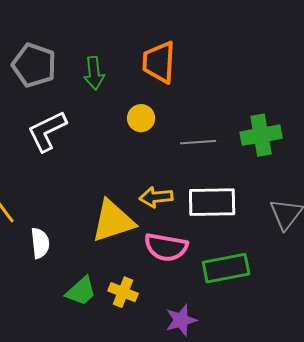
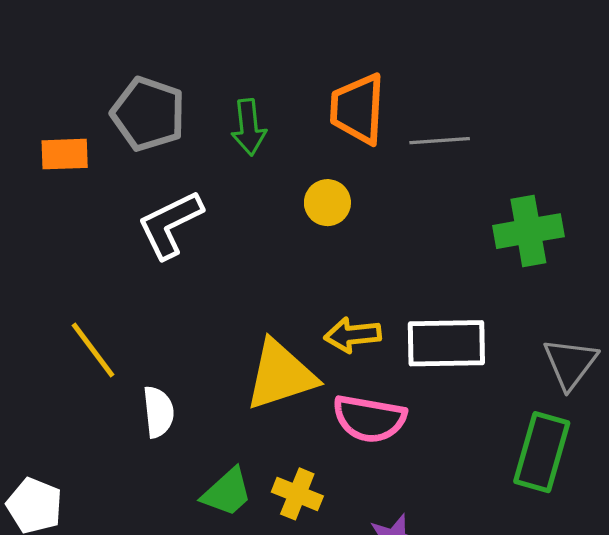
gray line: (198, 142) -> (440, 141), moved
green rectangle: (226, 268) -> (542, 452), moved, turned -63

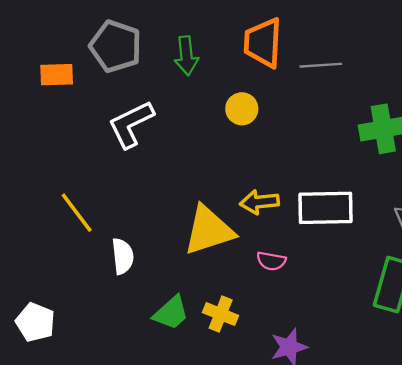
pink semicircle: (369, 419) -> (271, 261), size x0.6

